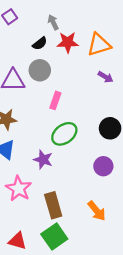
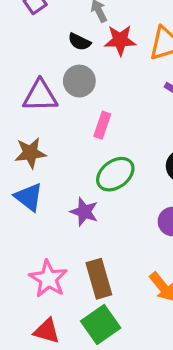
black semicircle: (40, 44) -> (79, 42), turned 64
pink star: (19, 189) -> (48, 279), moved

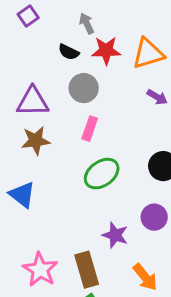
gray circle: (79, 81) -> (84, 88), moved
brown star: (30, 153) -> (36, 141), moved
purple star: (84, 212) -> (115, 235), moved

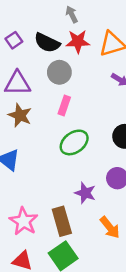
purple square: (28, 16) -> (14, 40), moved
gray arrow: (87, 24) -> (72, 14), moved
black semicircle: (69, 52) -> (47, 43), size x1.5
brown star: (36, 141) -> (20, 115), turned 30

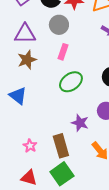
brown star: (20, 115) -> (27, 60), turned 30
pink star: (24, 221) -> (30, 146), size x0.6

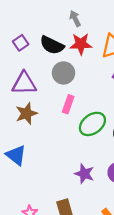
green ellipse: (71, 82) -> (92, 124), moved
purple star: (80, 123) -> (84, 174), moved

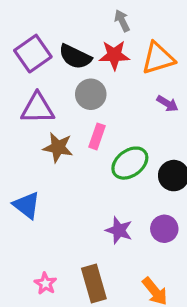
gray arrow: (75, 19) -> (122, 21), moved
purple square: (21, 43) -> (33, 54), size x1.6
brown star: (26, 113) -> (58, 147), moved, turned 30

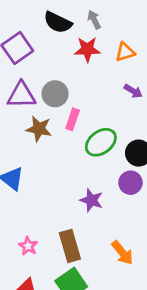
black semicircle: (75, 57) -> (58, 22), moved
orange triangle: (158, 58) -> (125, 52), size x0.7
gray circle: (91, 94) -> (55, 94), moved
purple circle: (164, 229) -> (130, 183), moved

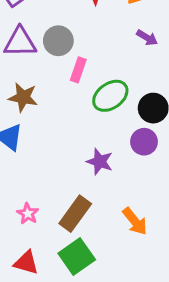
brown star: (39, 129) -> (23, 97), moved
brown rectangle: (70, 246) -> (75, 214), turned 52

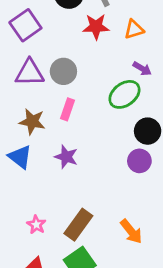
pink rectangle: (78, 70) -> (68, 109), moved
green ellipse: (110, 96) -> (124, 94), moved
purple star: (100, 162) -> (66, 157), moved

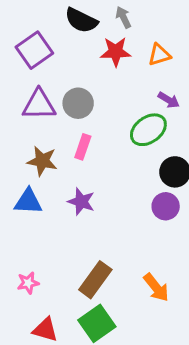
blue triangle: (20, 157) -> (28, 202), turned -35
pink star: (36, 225) -> (28, 283), moved, turned 30

